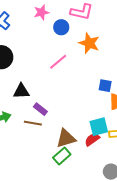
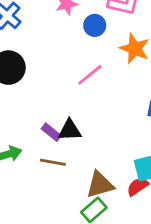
black triangle: (21, 91) -> (70, 130), moved
purple rectangle: (40, 109) -> (51, 132), moved

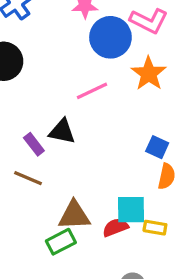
blue circle: (95, 25) -> (110, 37), size x1.6
black triangle: (70, 130) -> (62, 131), moved

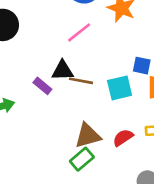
brown line: (28, 178) -> (81, 81), moved
cyan square: (131, 210) -> (120, 88), moved

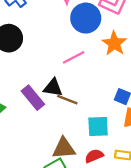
purple rectangle: (42, 86) -> (33, 98), size x1.5
cyan square: (120, 88) -> (98, 126), moved

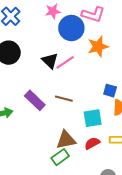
orange star: (114, 43) -> (98, 47), turned 30
black triangle: (53, 88) -> (50, 61), moved, turned 42

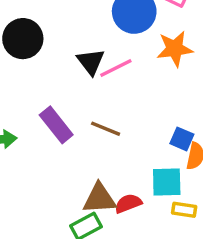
blue square: (110, 91) -> (182, 139), moved
cyan square: (93, 118) -> (167, 182), moved
red semicircle: (92, 143) -> (128, 203), moved

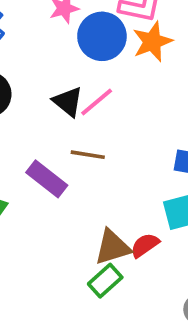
orange star: (175, 49) -> (152, 42), moved
brown line: (106, 129) -> (88, 155), moved

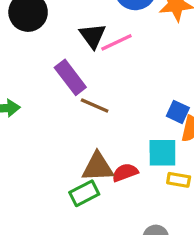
brown line: (88, 155) -> (95, 106), moved
purple rectangle: (47, 179) -> (70, 77), moved

